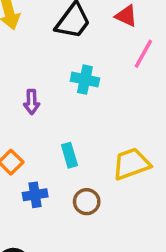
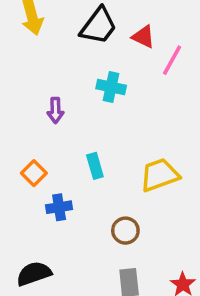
red triangle: (126, 16) -> (143, 37), moved
brown circle: (87, 202) -> (125, 231), moved

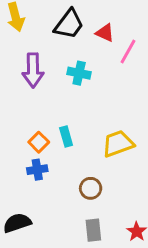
purple arrow: (55, 110) -> (33, 70), moved, size x1.6
orange square: (34, 173) -> (39, 142), moved

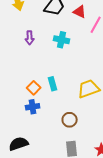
purple arrow: (33, 70) -> (30, 38), size x0.6

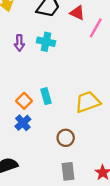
cyan cross: (62, 40) -> (46, 42), moved
blue cross: (33, 107) -> (23, 123), turned -32

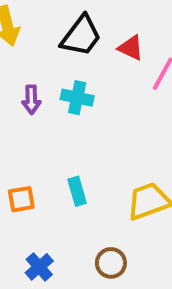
orange square: (24, 101) -> (21, 199), moved, turned 35
blue cross: (23, 123) -> (39, 267), moved

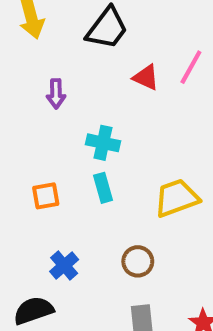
red triangle: (131, 48) -> (146, 77), moved
cyan cross: (77, 98) -> (103, 143), moved

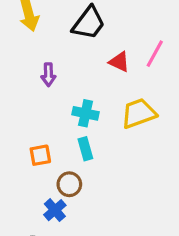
yellow trapezoid: (177, 198) -> (139, 113), moved
brown circle: (138, 261) -> (69, 184), moved

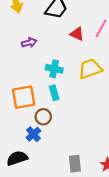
purple arrow: (48, 75) -> (29, 43), turned -104
orange square: (40, 155) -> (24, 97), size x1.6

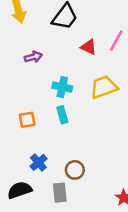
orange square: (24, 97) -> (27, 120), size x0.6
brown circle: (43, 117) -> (75, 170), moved
gray rectangle: (75, 164) -> (60, 193), moved

